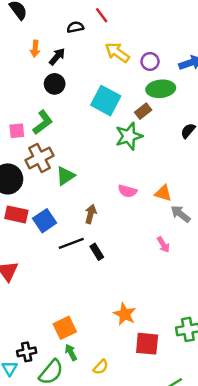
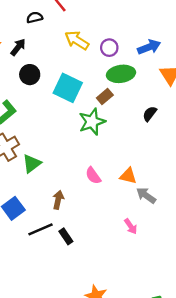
black circle: (55, 84) -> (30, 75), moved
pink semicircle: (127, 191) -> (93, 176), turned 42

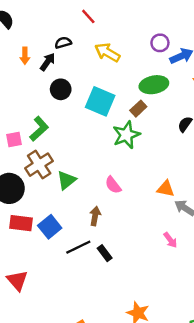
black semicircle: (35, 17) -> (63, 43), moved
purple circle: (109, 48) -> (160, 43), moved
pink semicircle: (93, 176) -> (113, 185), moved

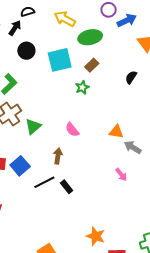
green ellipse: (154, 85) -> (90, 37), moved
cyan square: (100, 101) -> (60, 60), turned -35
green star: (126, 135) -> (82, 87), size x0.6

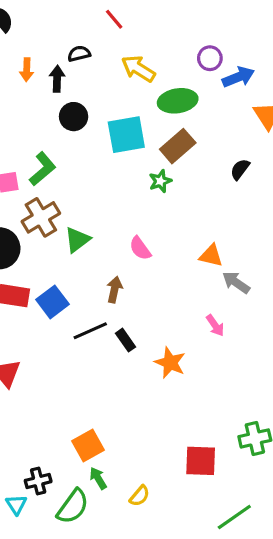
black arrow: (15, 28) -> (57, 79), turned -35
brown rectangle: (92, 65) -> (178, 146), size x1.5
orange star: (96, 236) -> (170, 363), moved

